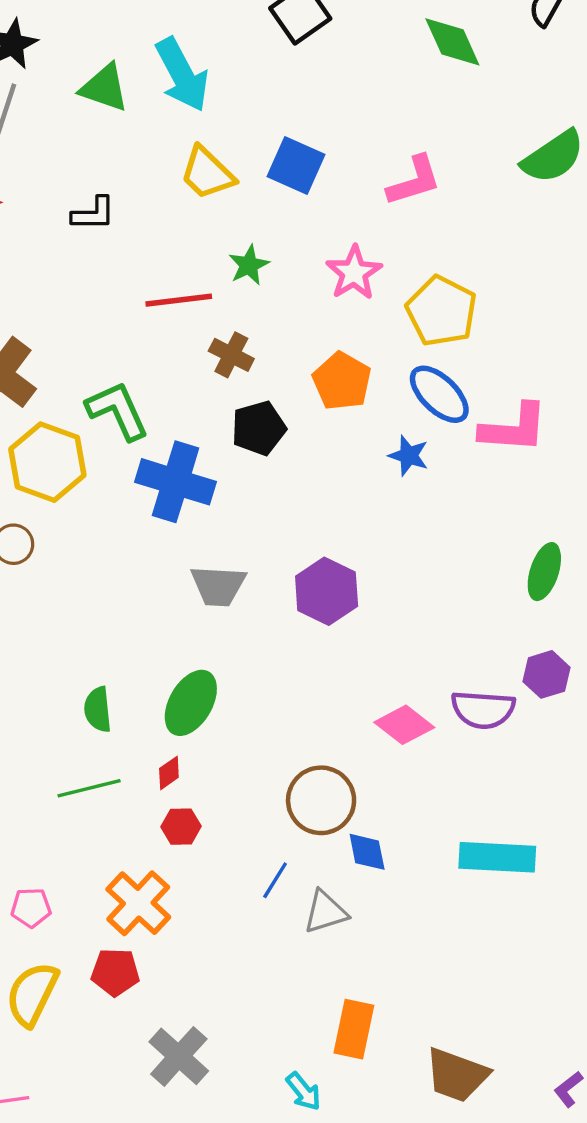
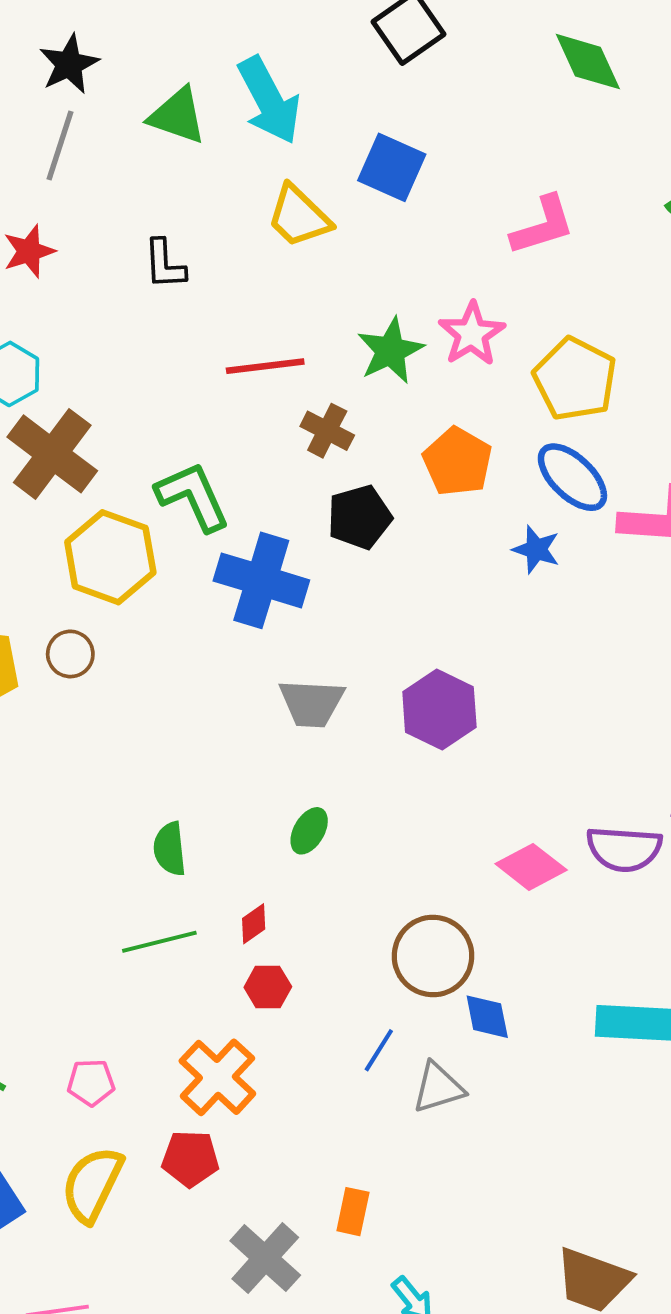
blue square: (296, 166) -> (392, 167), moved
black L-shape: (93, 214) -> (165, 264), turned 87
green star: (249, 265) -> (390, 351), moved, size x1.4
green ellipse: (191, 703) -> (309, 831), moved, size x0.6
orange rectangle: (354, 1029) -> (353, 1212), moved, size x0.7

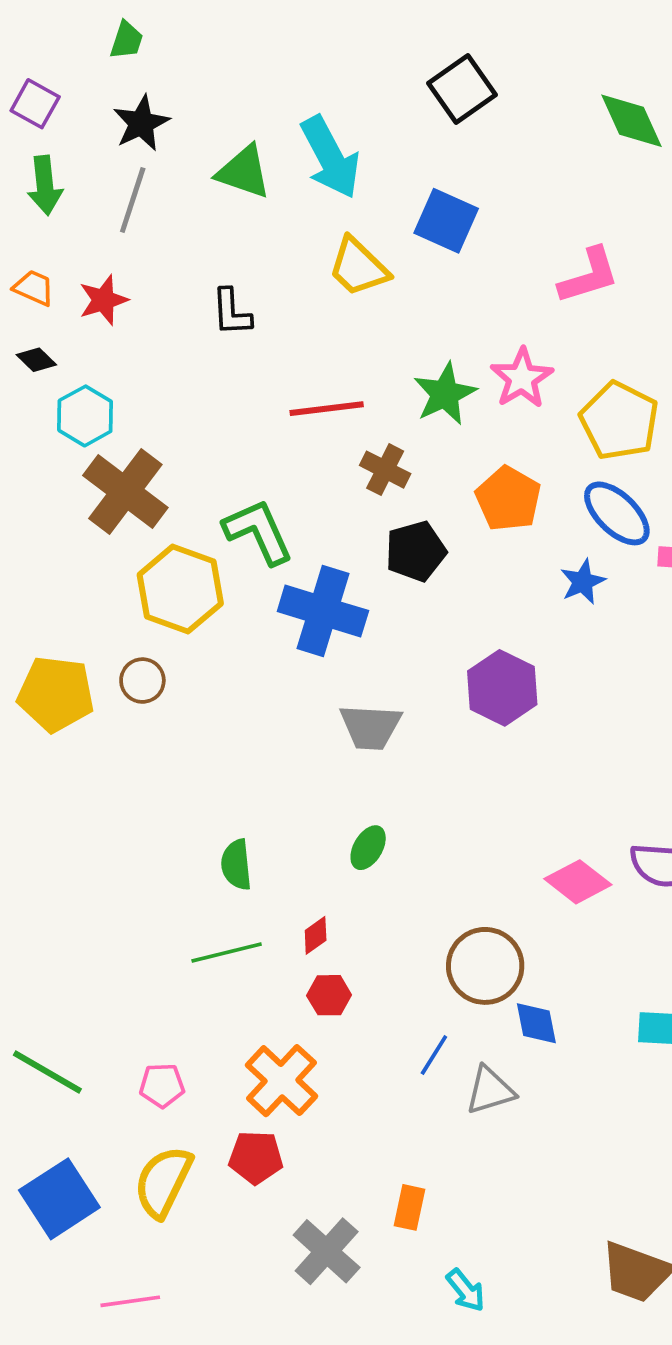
blue star: (536, 549) -> (583, 582), turned 30
purple hexagon: (439, 709) -> (502, 688), moved

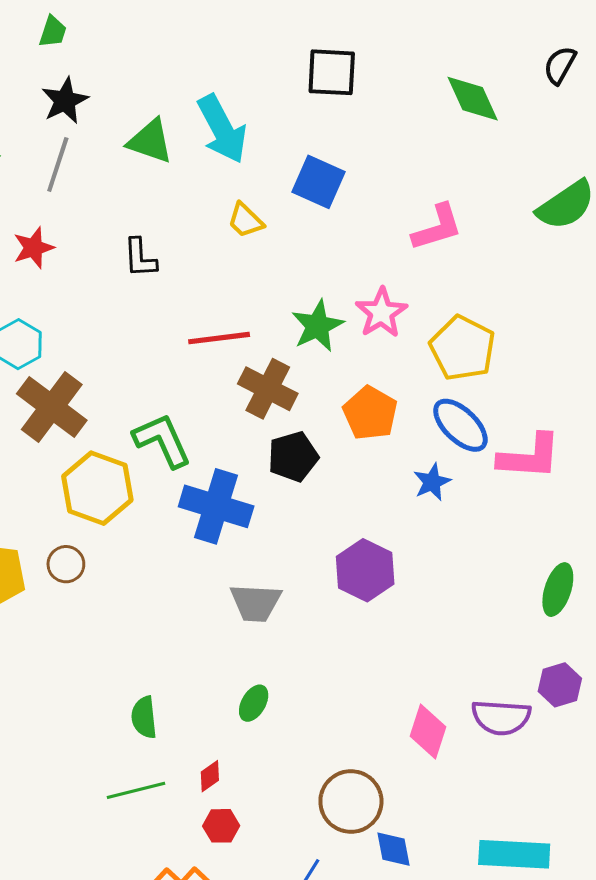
black square: (462, 89) -> (332, 72), turned 38
yellow trapezoid: (358, 267) -> (245, 220), size x0.7
brown cross: (385, 470) -> (268, 389), size x1.4
pink diamond: (578, 882) -> (428, 732), turned 70

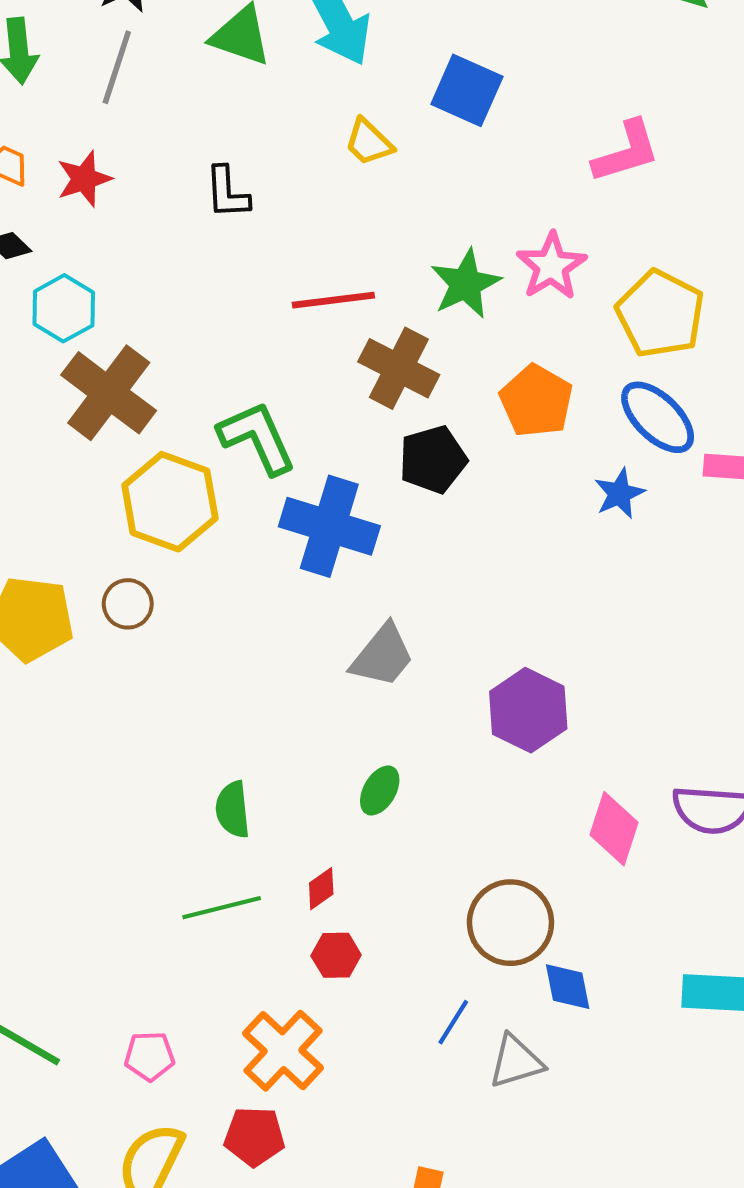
purple hexagon: (365, 570) -> (528, 710), moved
gray trapezoid: (256, 603) -> (382, 656), turned -54

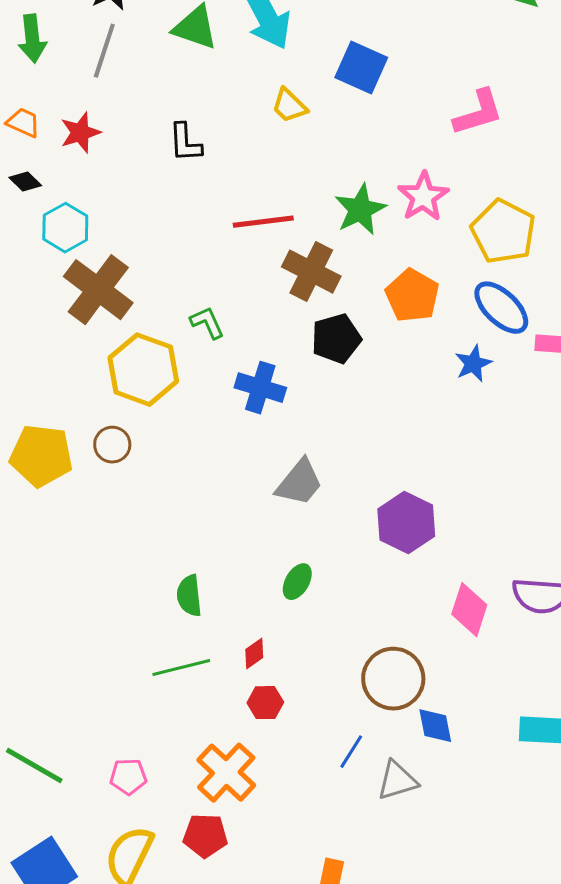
green L-shape: (257, 438) -> (207, 323), size x0.6
blue cross: (329, 526) -> (260, 388), size x0.7

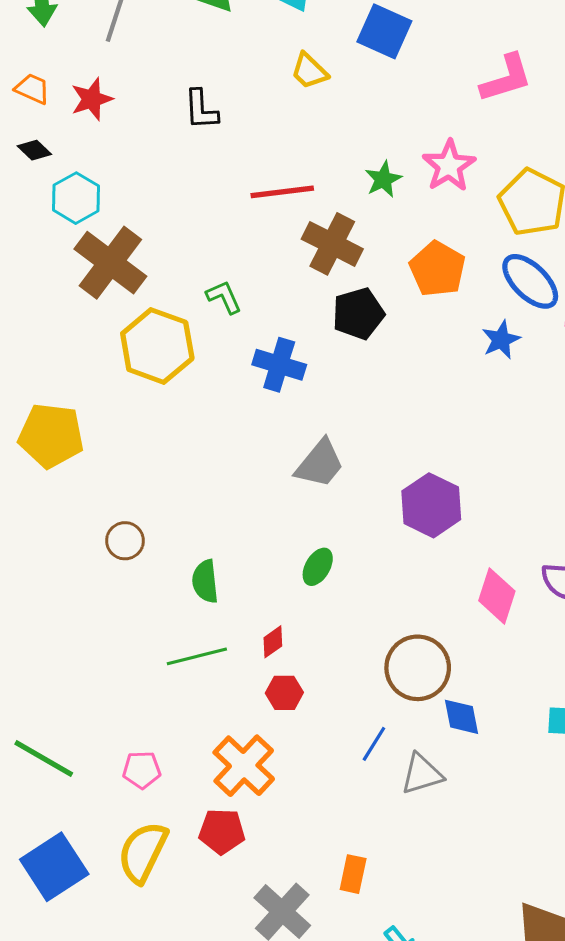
green star: (360, 210) -> (383, 179), size x0.7
brown circle: (112, 445) -> (125, 541), moved

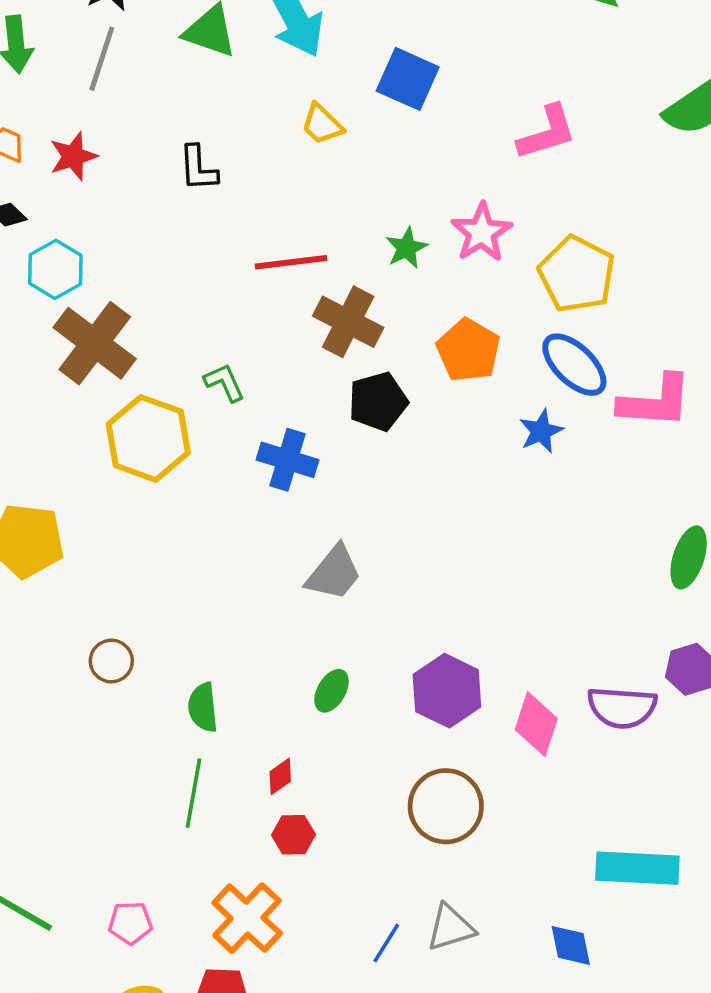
purple hexagon: (431, 505) -> (447, 691), moved
green line: (197, 656) -> (193, 793), turned -66
blue diamond: (461, 717) -> (571, 945), moved
blue line: (374, 744) -> (386, 943), moved

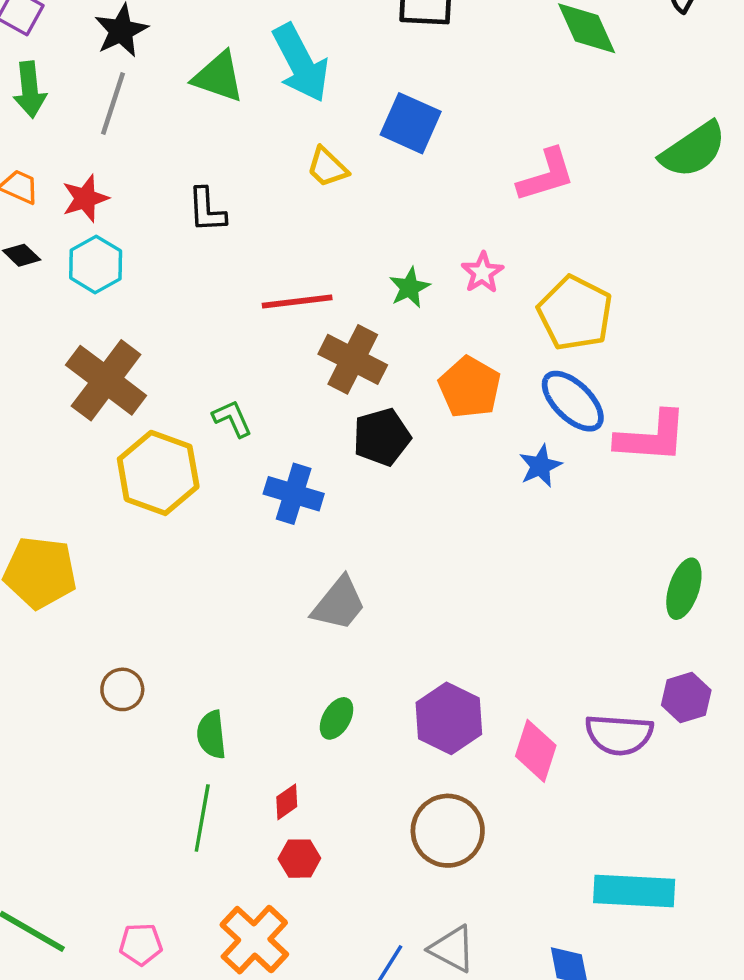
pink star: (481, 232) -> (482, 273), size x0.7
cyan hexagon: (55, 269) -> (96, 264), moved
gray triangle: (451, 928) -> (452, 949), turned 45

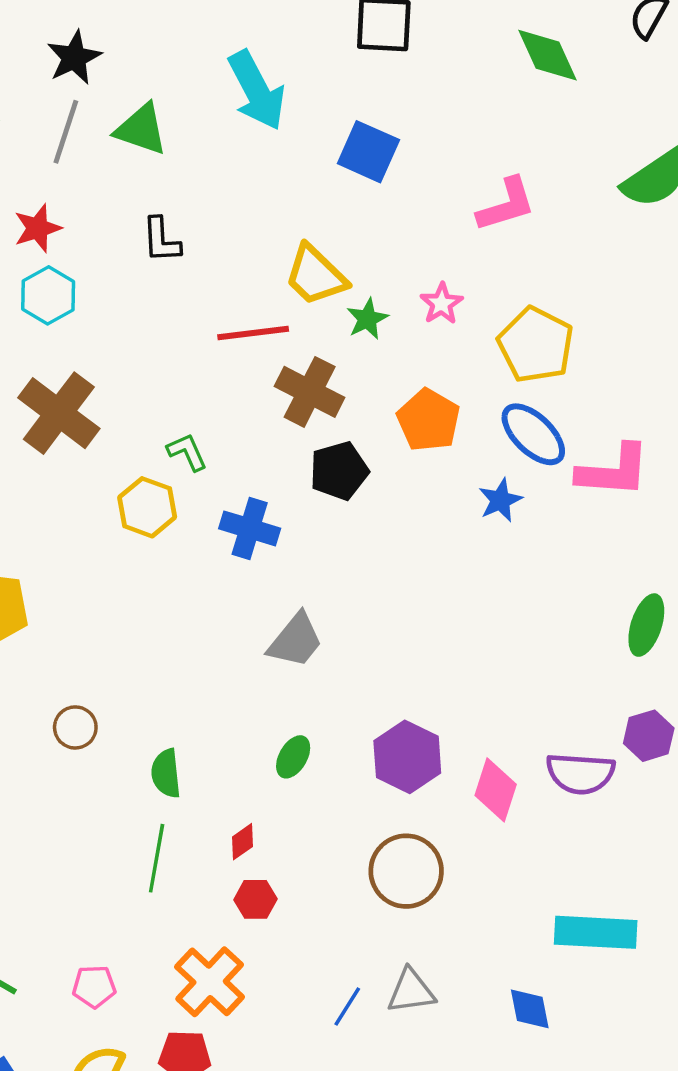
green triangle: (218, 77) -> (141, 129), moved
yellow trapezoid: (327, 167) -> (315, 275), moved, size x1.5
yellow hexagon: (158, 473) -> (147, 507), moved, size x0.7
gray triangle: (452, 949) -> (411, 991), turned -36

